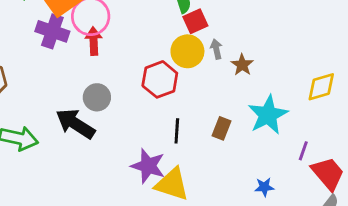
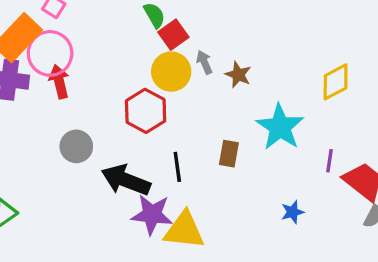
black arrow: (75, 124) -> (126, 180), moved

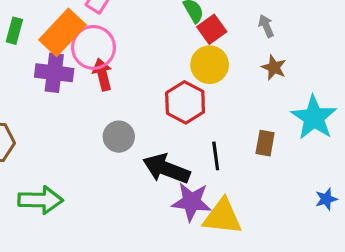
gray arrow: (204, 62) -> (266, 26), moved

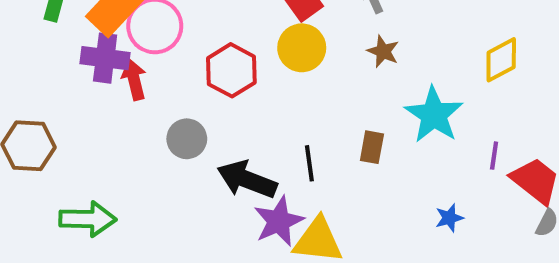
red arrow: (102, 74) -> (134, 79), moved
red hexagon: (185, 102) -> (231, 70), moved
purple star: (191, 202) -> (279, 221), turned -30

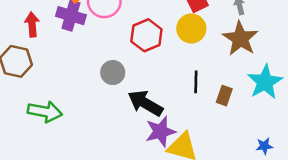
brown star: (383, 51) -> (240, 39), size x1.8
red arrow: (134, 79) -> (32, 24), moved
black line: (309, 163) -> (196, 82), moved

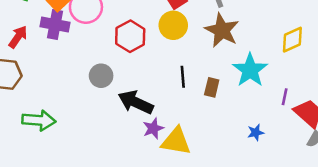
red arrow: (32, 24) -> (18, 37), turned 45
purple star: (161, 131) -> (153, 128), size x0.7

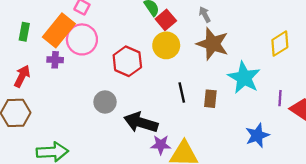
purple cross: (55, 24) -> (55, 60), size x0.6
purple star: (153, 128) -> (161, 145), turned 30
blue star: (256, 132) -> (257, 135), size x1.5

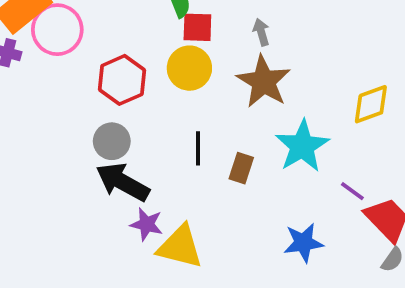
red square: (166, 20) -> (197, 27), turned 30
purple line: (280, 98) -> (352, 191), turned -70
gray circle: (105, 102) -> (112, 141), moved

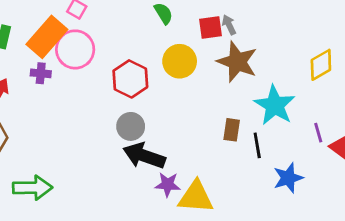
red square: (197, 27) -> (210, 28), moved
black line: (198, 148) -> (257, 145), moved
purple line: (352, 191) -> (318, 133), turned 48

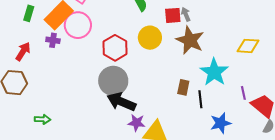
yellow diamond: (321, 65) -> (248, 46), turned 30
gray circle: (131, 126) -> (113, 81), size x1.5
green arrow: (32, 188) -> (43, 119), size x0.6

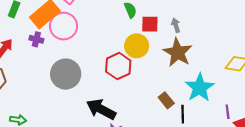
red square: (173, 15) -> (150, 24), moved
red hexagon: (115, 48) -> (118, 66), moved
gray circle: (113, 81) -> (66, 74), moved
brown rectangle: (183, 87) -> (166, 100), turned -56

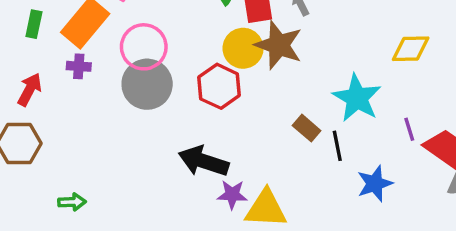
pink circle: (64, 26) -> (144, 47), moved
brown star: (178, 52) -> (279, 45), moved
gray circle: (66, 74) -> (147, 84), moved

